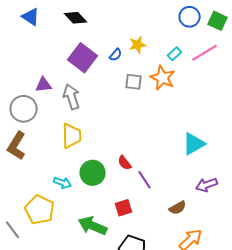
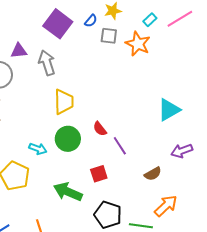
gray square: (134, 82) -> (109, 36), moved
yellow trapezoid: (72, 136) -> (64, 102), moved

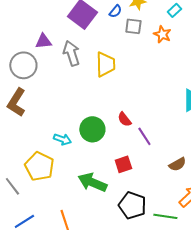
orange star: (138, 44) -> (162, 34), size x0.7
yellow trapezoid: (64, 102) -> (105, 64), moved

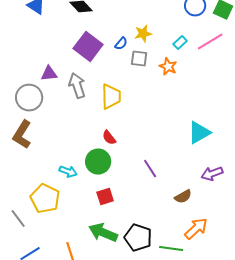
red semicircle: (124, 119) -> (109, 138), moved
red square: (123, 164) -> (105, 197), moved
green arrow: (92, 182) -> (103, 233), moved

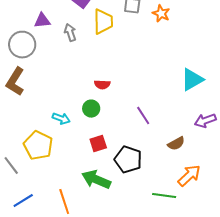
gray arrow: (77, 86) -> (70, 33), size x0.7
yellow trapezoid: (111, 97) -> (103, 22), moved
red semicircle: (109, 138) -> (102, 85), turned -49
green circle: (98, 162) -> (91, 109), size x0.7
black pentagon: (138, 238) -> (128, 160), moved

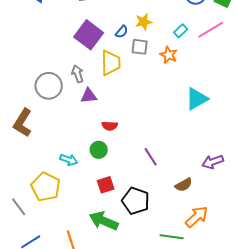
purple triangle: (42, 21) -> (89, 96), moved
gray circle: (22, 45) -> (49, 86), moved
cyan triangle: (192, 80) -> (197, 99), moved

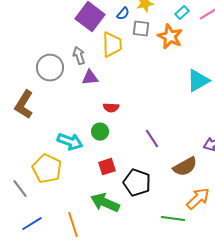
orange star: (169, 55) -> (170, 37), size x1.4
cyan arrow: (69, 160) -> (70, 142), size x1.4
brown semicircle: (184, 185) -> (185, 167), size x1.4

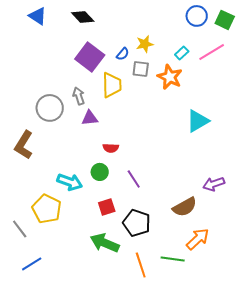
purple line: (152, 139) -> (134, 179), moved
orange line: (73, 225) -> (141, 265), moved

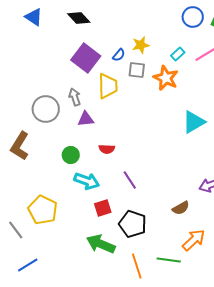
green circle: (100, 172) -> (71, 155), moved
cyan arrow: (70, 182) -> (87, 181), moved
brown semicircle: (185, 207) -> (181, 208), size x0.7

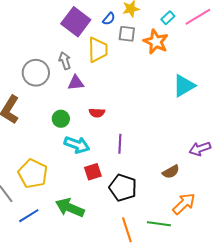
purple line: (130, 180) -> (120, 144), turned 36
green arrow: (101, 244) -> (70, 208), moved
blue line: (28, 265) -> (29, 216), moved

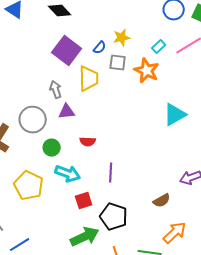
gray circle: (36, 73) -> (33, 120), moved
yellow pentagon: (33, 174) -> (29, 186), moved
green arrow: (70, 208) -> (85, 237), moved, turned 132

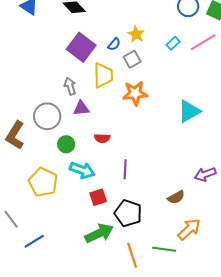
yellow star: (122, 38) -> (136, 34), turned -30
gray square: (118, 63) -> (132, 59), turned -36
orange star: (147, 71) -> (135, 93), moved, turned -30

